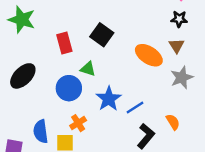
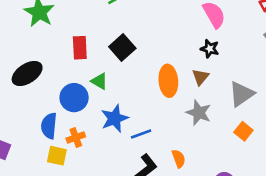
orange ellipse: (149, 55) -> (168, 81), turned 40
gray star: (182, 78) -> (199, 113), turned 30
blue semicircle: (41, 131) -> (49, 126), moved

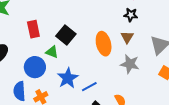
black square: (122, 47) -> (66, 35), moved

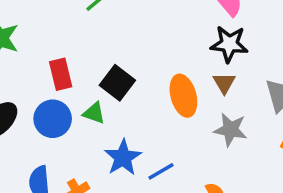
black star: (131, 15) -> (229, 44), size x1.5
blue circle: (35, 67) -> (53, 119), moved

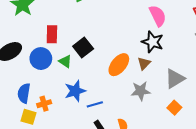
orange ellipse: (183, 96) -> (119, 65), turned 40
gray star: (230, 130) -> (141, 91), turned -30

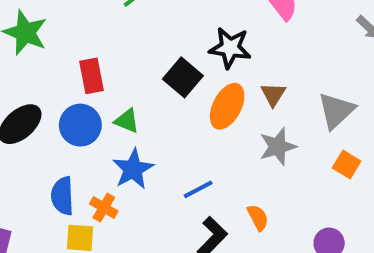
black star: (153, 42) -> (230, 48), moved
black square: (83, 48) -> (183, 77), moved
blue star: (75, 91) -> (133, 169), moved
orange cross: (44, 104) -> (104, 208), turned -32

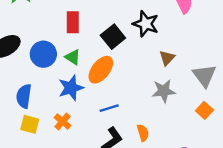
red rectangle: (92, 76) -> (73, 22), moved
orange ellipse: (227, 106) -> (101, 70), moved
gray triangle: (336, 111) -> (204, 76), turned -35
orange cross: (104, 208) -> (62, 121), moved

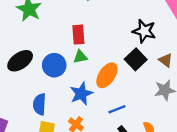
black square: (113, 37) -> (136, 59), moved
green triangle: (73, 57) -> (80, 57), moved, turned -40
brown triangle: (167, 58) -> (166, 60), turned -32

